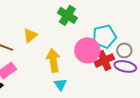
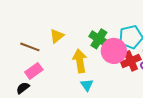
green cross: (67, 15) -> (99, 39), moved

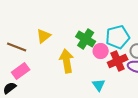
pink circle: (114, 51) -> (101, 51), size x0.6
cyan triangle: (87, 85) -> (99, 85), moved

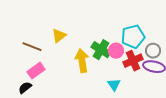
green cross: (86, 39) -> (101, 50), moved

